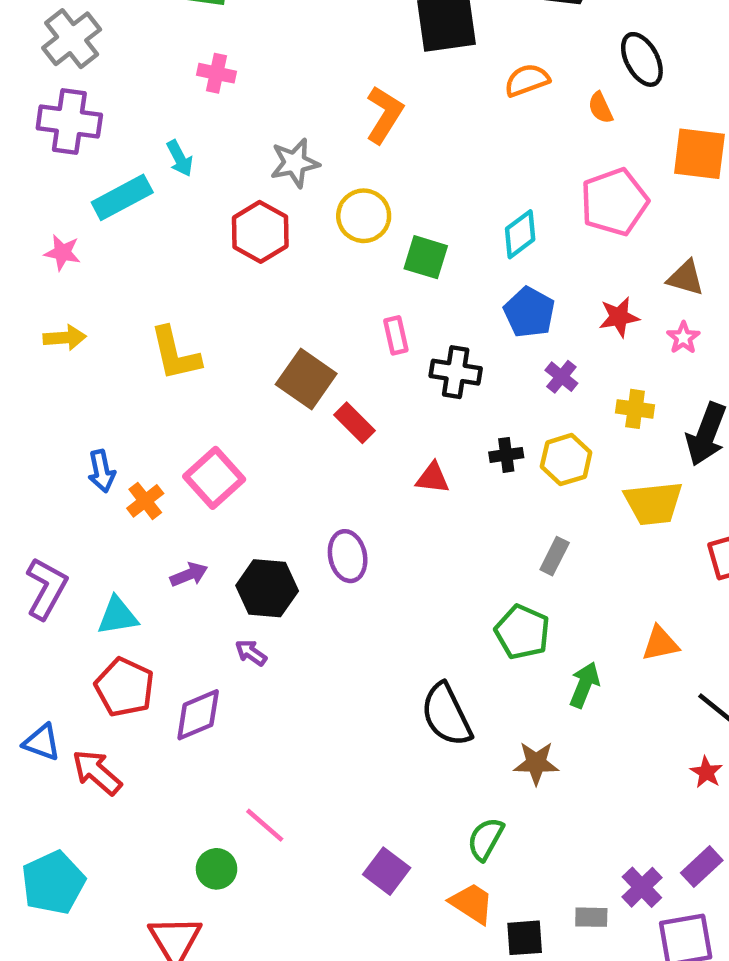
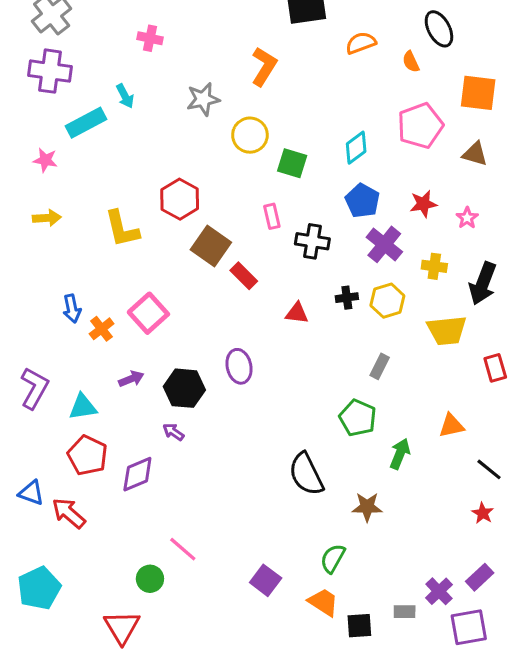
red hexagon: (260, 232) -> (180, 199), moved
brown triangle: (686, 278) -> (475, 154), moved
purple cross: (561, 377) -> (384, 244), size x1.6

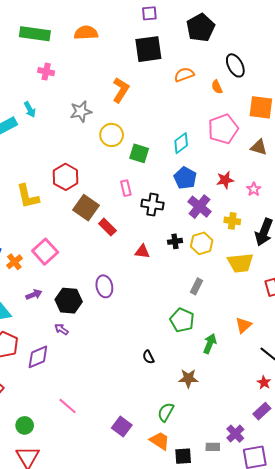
orange triangle: (451, 426) -> (243, 325), turned -30
black semicircle: (306, 474) -> (148, 357), size x0.5
purple rectangle: (480, 577) -> (262, 411), moved
green circle: (150, 579) -> (25, 425), moved

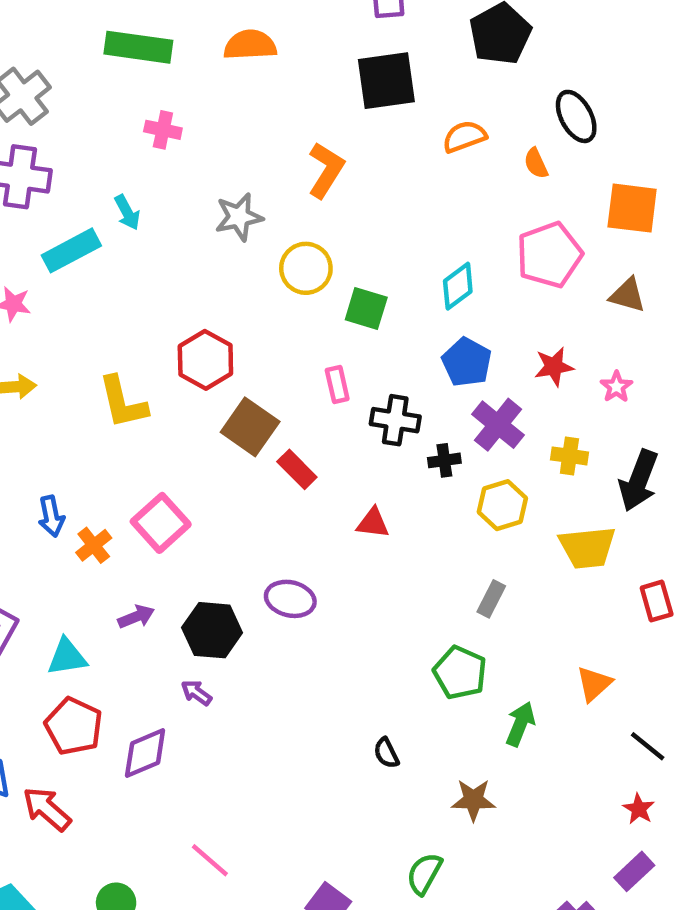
black cross: (175, 241) -> (444, 460), moved
purple ellipse: (104, 286) -> (290, 599), turned -65

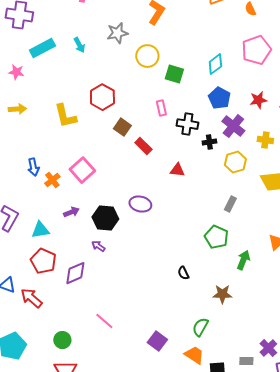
cyan arrow: (127, 212) -> (79, 45), moved
brown square: (250, 427) -> (122, 127), size x0.7

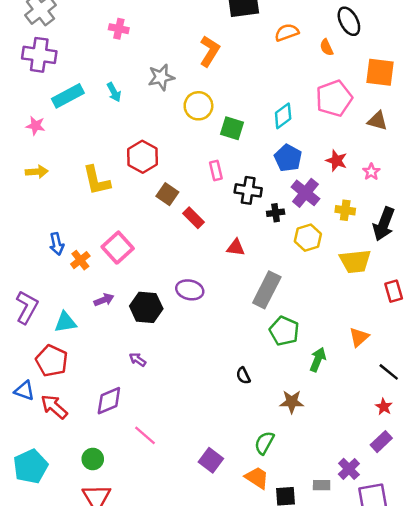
red star: (258, 100) -> (336, 161), turned 30
gray rectangle: (230, 204) -> (267, 290), moved, size x1.8
purple arrow: (98, 246) -> (138, 360), moved
red pentagon: (43, 261) -> (52, 361), moved
purple diamond: (75, 273) -> (109, 401), moved

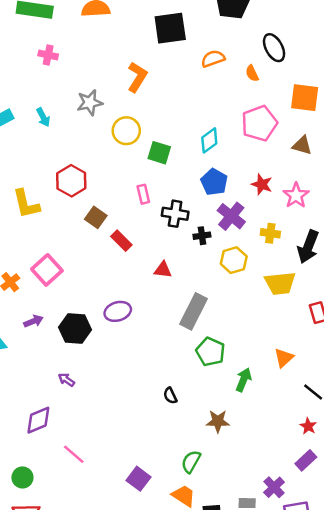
pink star: (371, 172) -> (296, 195), size x1.5
purple ellipse: (190, 290) -> (118, 311), turned -30

